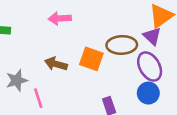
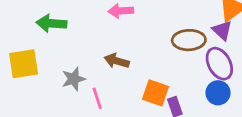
orange square: (91, 59) -> (156, 93), moved

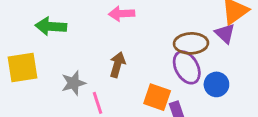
brown arrow: (117, 61) -> (117, 65), turned 90
purple ellipse: (219, 64) -> (187, 67), moved
blue circle: (218, 93) -> (216, 84), moved

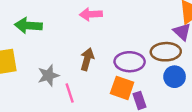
brown ellipse: (191, 43) -> (166, 52), moved
purple ellipse: (187, 67) -> (130, 62), moved, turned -60

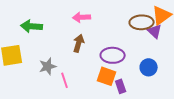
brown ellipse: (166, 52) -> (142, 22), moved
brown arrow: (87, 59) -> (79, 43), moved

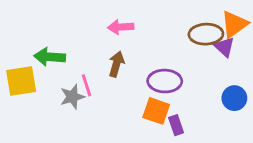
green arrow: (32, 26) -> (50, 57), moved
blue circle: (149, 67) -> (234, 98), moved
pink line: (65, 80) -> (87, 85), moved

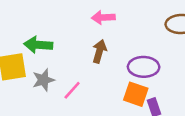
pink line: (87, 85) -> (72, 90), moved, turned 60
gray star: (72, 97) -> (43, 80), moved

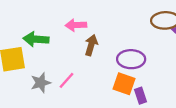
pink arrow: (103, 17) -> (76, 25), moved
gray star: (43, 80) -> (41, 83), moved

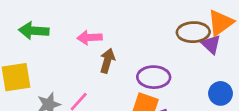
green arrow: (36, 39) -> (34, 31), moved

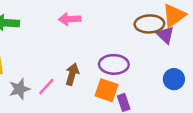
pink arrow: (90, 38) -> (70, 19), moved
brown arrow: (107, 61) -> (72, 74), moved

